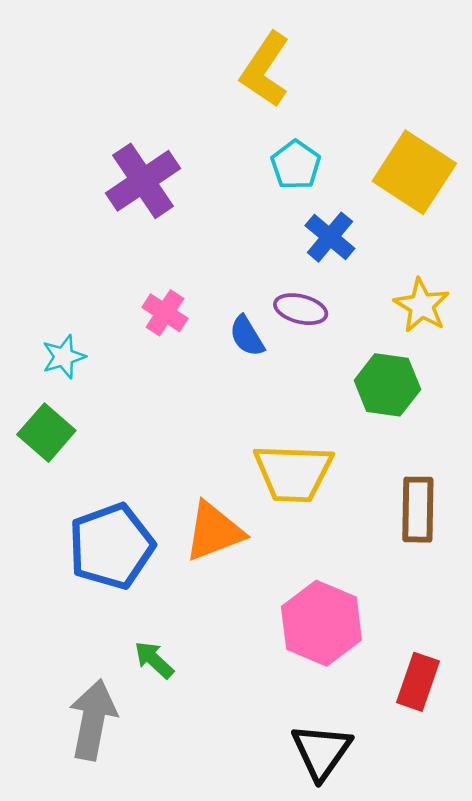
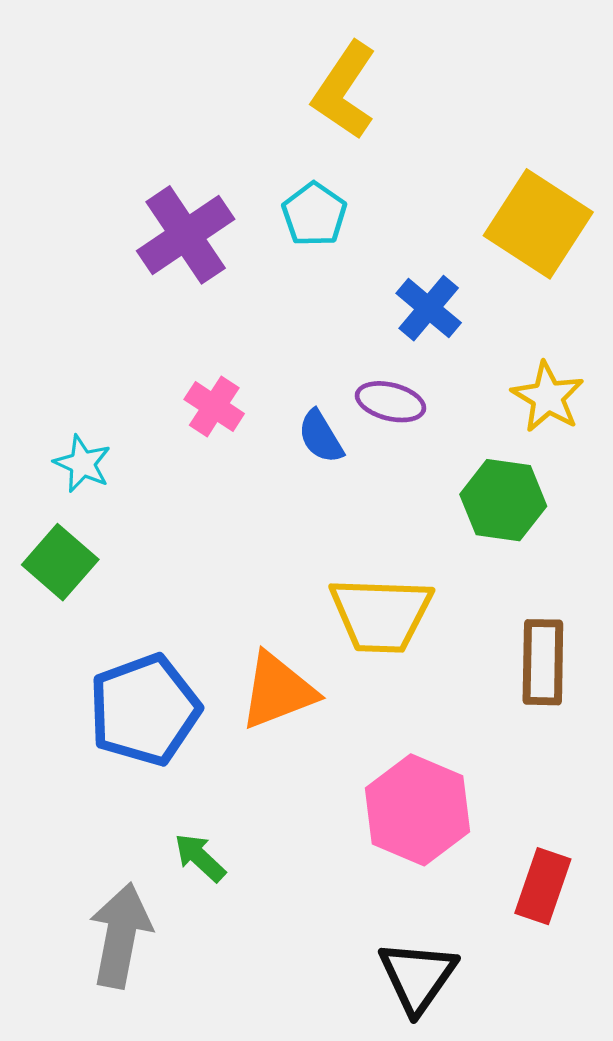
cyan pentagon: (296, 165) -> (314, 214), moved
cyan star: (64, 357) -> (82, 464), turned -30

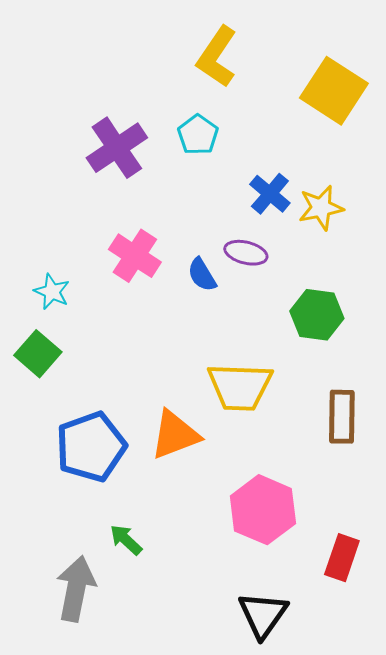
yellow square: (538, 224) -> (334, 91), moved
yellow star: (548, 397) -> (321, 208), moved, turned 30
pink cross: (214, 407) -> (135, 256), size x1.4

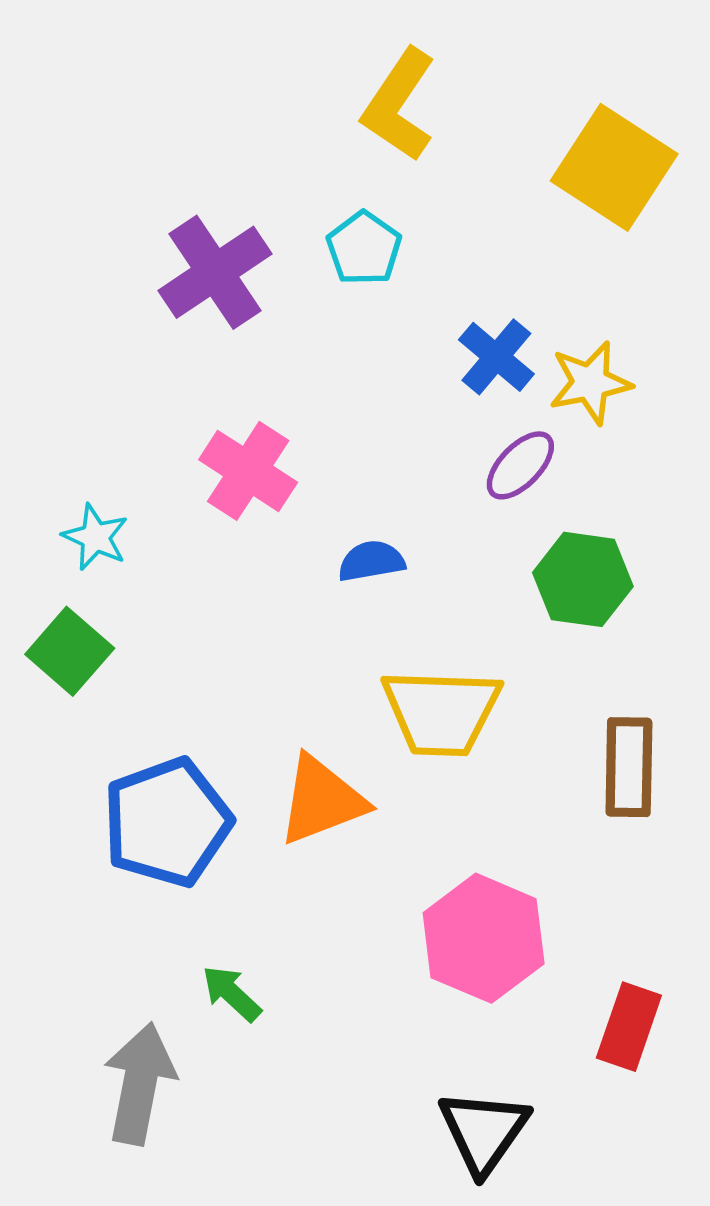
purple ellipse: (246, 253) -> (520, 465), moved, turned -60
blue semicircle: (202, 275) -> (371, 561), moved, turned 111

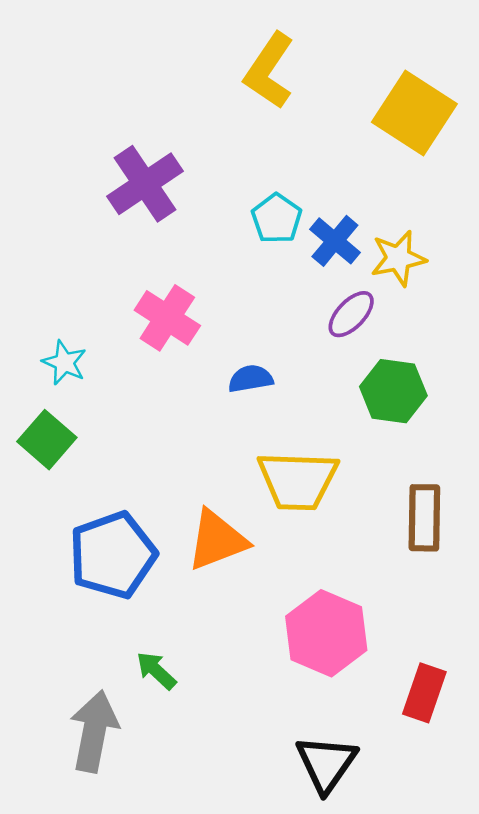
cyan pentagon: (364, 248) -> (277, 219), moved

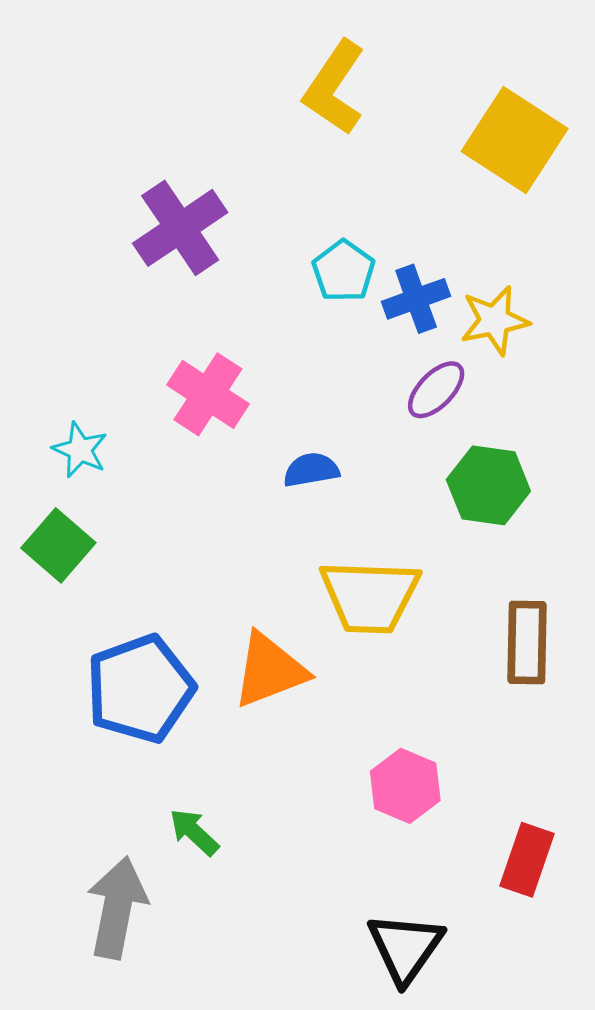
blue cross: (335, 241) -> (416, 299), turned 30
pink hexagon: (326, 633) -> (405, 786), size x0.7

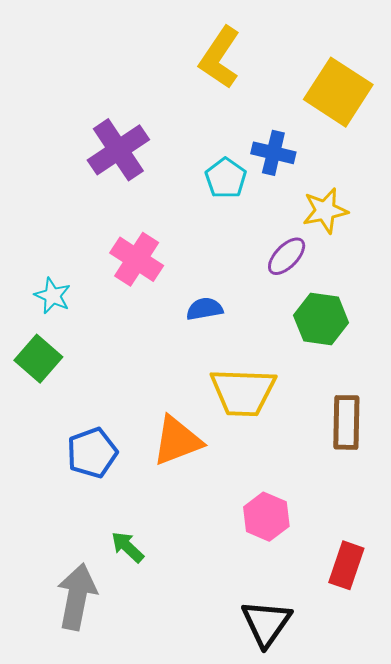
blue cross: (416, 299) -> (273, 153), moved, turned 33
blue pentagon: (140, 689) -> (92, 453), size x0.7

